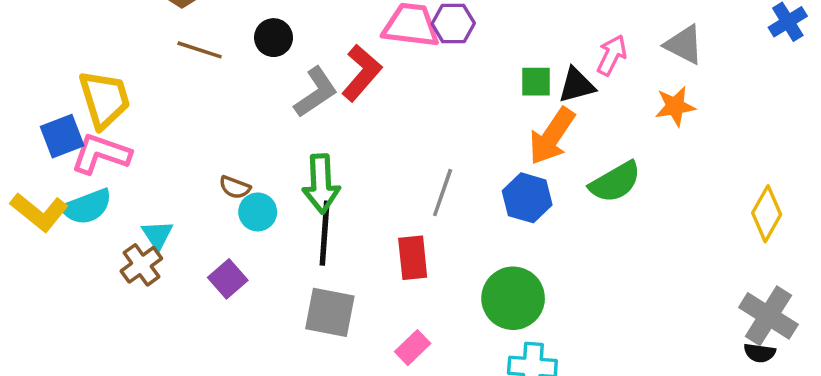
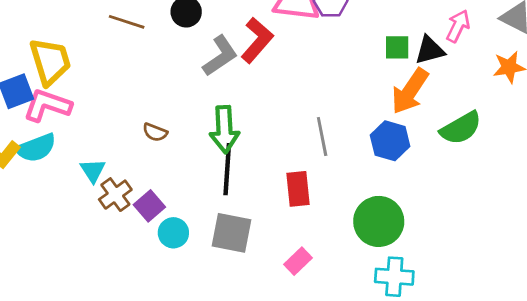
gray line: (443, 193) -> (322, 137), turned -30
cyan circle: (258, 212) -> (173, 233), moved
brown cross: (141, 265) -> (115, 195), moved

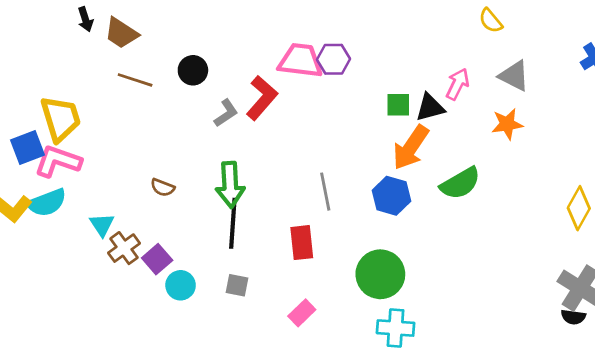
gray L-shape: (220, 56) -> (226, 113), size x0.7
gray square: (231, 233) -> (237, 285), size x0.6

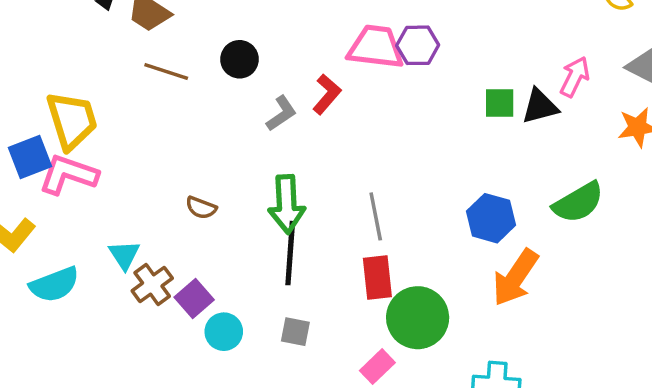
red L-shape: (262, 98) -> (327, 94), size x0.7
orange arrow: (411, 147) -> (515, 278), moved
gray line: (325, 192) -> (376, 216), moved
cyan semicircle: (47, 203) -> (54, 285), moved
green circle: (380, 274) -> (418, 318), moved

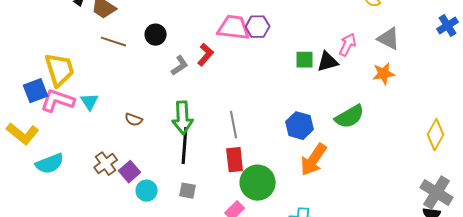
cyan triangle: (124, 255) -> (90, 102), moved

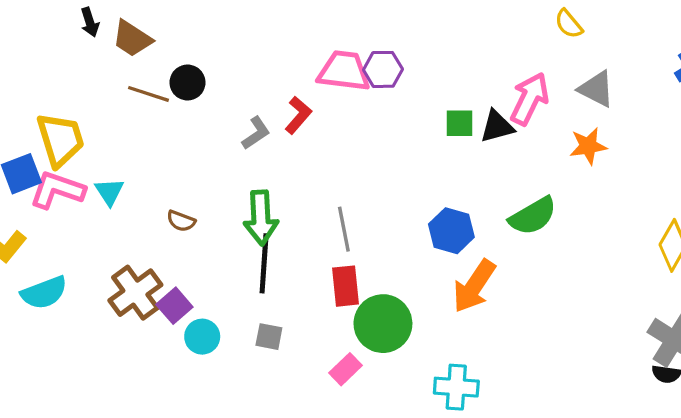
black circle: (156, 35) -> (188, 83), moved
pink arrow: (348, 45) -> (530, 99), size x1.4
brown cross: (106, 164) -> (135, 293), size x1.4

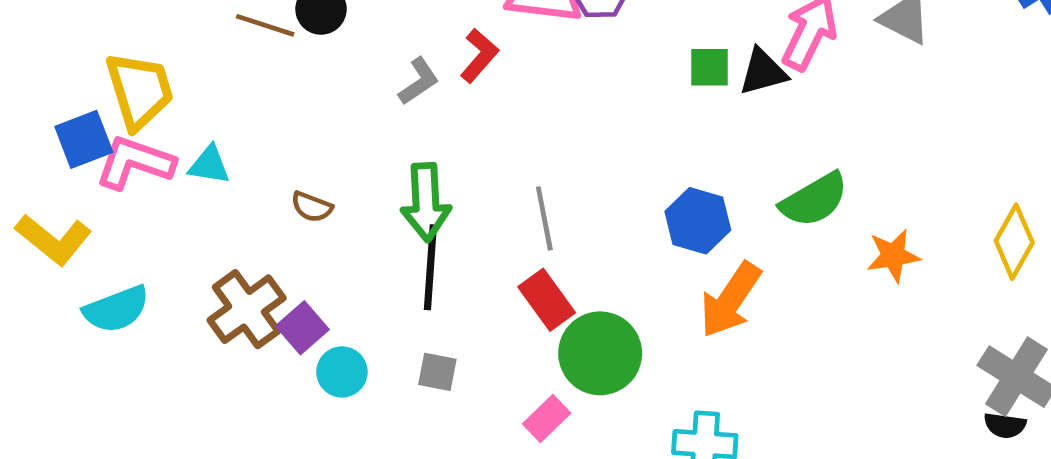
orange star: (588, 146) -> (893, 256), moved
cyan triangle: (109, 192) -> (209, 165), turned -48
red rectangle: (346, 286) -> (547, 300), turned -30

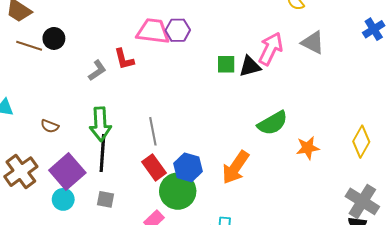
red L-shape: (479, 56) -> (124, 59), turned 125
blue hexagon: (698, 221) -> (188, 167), moved
purple square: (302, 328) -> (67, 172), moved, size x1.6

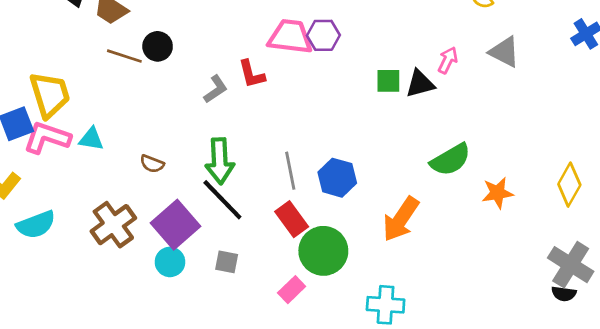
pink arrow: (271, 49) -> (448, 60), size x0.6
black line: (102, 153) -> (222, 200), turned -48
blue hexagon: (188, 167) -> (337, 178), moved

